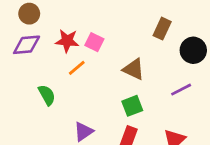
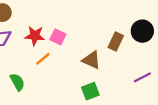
brown rectangle: (162, 29) -> (116, 41), moved
black circle: (193, 50) -> (142, 31), moved
purple line: (181, 90) -> (142, 77), moved

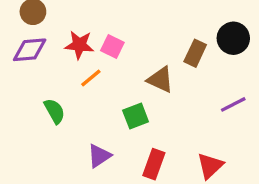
green square: (90, 91) -> (136, 116), moved

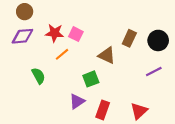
black circle: (233, 38) -> (158, 40), moved
purple triangle: (99, 156) -> (77, 101), moved

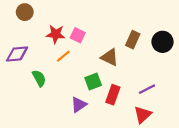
purple diamond: (22, 36) -> (17, 54), moved
purple line: (154, 71) -> (147, 89), moved
red rectangle: (103, 110) -> (113, 95), moved

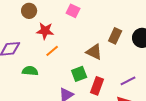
brown circle: (25, 12) -> (29, 11), moved
pink square: (78, 35) -> (73, 11), moved
green semicircle: (39, 78) -> (30, 71), turned -56

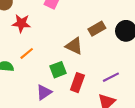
brown rectangle: (115, 36) -> (97, 29), turned 35
orange line: (52, 51) -> (27, 53), moved

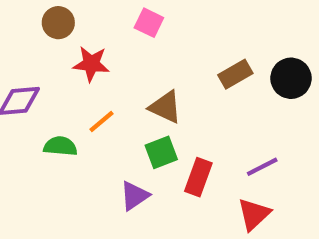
brown triangle: (74, 46) -> (165, 107), moved

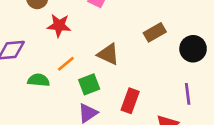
black circle: (291, 78) -> (193, 49), moved
green square: (161, 152) -> (89, 84), moved
purple line: (262, 167) -> (188, 94), moved, turned -70

